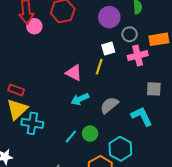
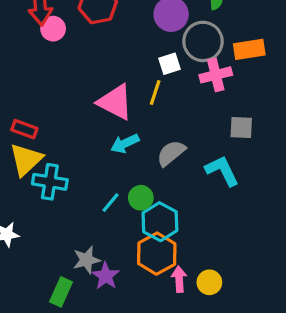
gray circle: (130, 34) -> (203, 41), size x1.6
pink triangle: (74, 73) -> (115, 102), size x1.4
cyan hexagon: (120, 149) -> (160, 222), moved

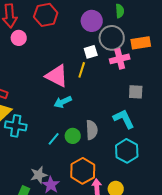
pink circle: (53, 29) -> (19, 38), moved
gray semicircle: (171, 153) -> (92, 130), moved, turned 126
cyan hexagon: (160, 222) -> (127, 151), moved

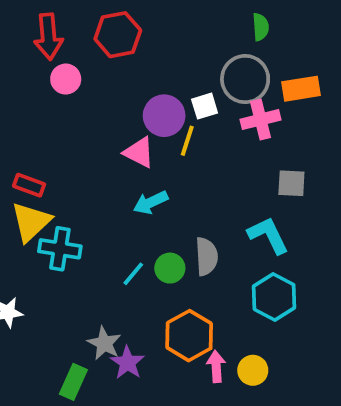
purple circle: (92, 21) -> (164, 116), moved
pink triangle: (57, 76) -> (139, 152), size x0.7
gray star: (39, 175) -> (104, 343), turned -30

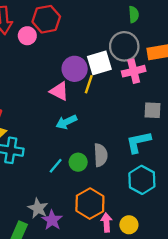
pink circle: (66, 79) -> (27, 36), moved
white square: (205, 106) -> (99, 63), size x1.5
cyan L-shape: (268, 235) -> (138, 142), turned -76

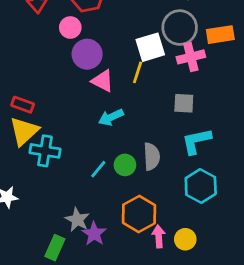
pink circle: (27, 36) -> (70, 28), moved
purple circle: (75, 69) -> (87, 54), moved
gray square: (153, 110) -> (184, 103), moved

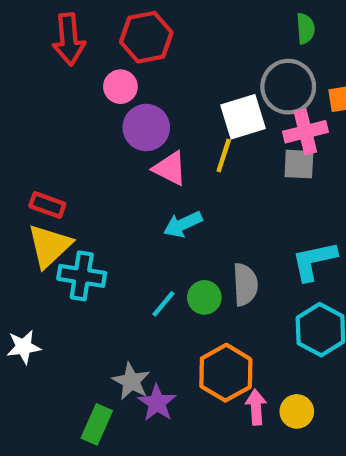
gray square: (184, 103) -> (299, 164), moved

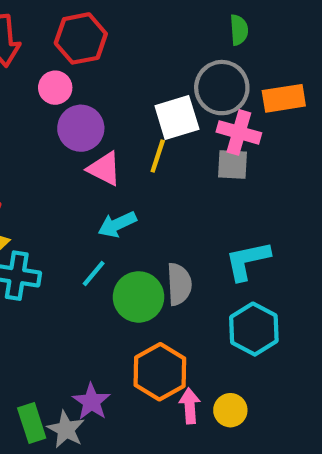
pink cross: (305, 132) -> (239, 132), turned 30
green circle: (204, 297) -> (139, 297), size x1.5
cyan line: (163, 304) -> (94, 273), moved
gray star: (131, 381) -> (66, 429), moved
green rectangle: (97, 424) -> (32, 423), turned -42

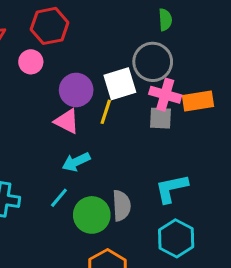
orange rectangle: (284, 98) -> (198, 101), moved
purple circle: (81, 128) -> (76, 90), moved

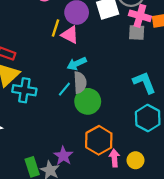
yellow line: (106, 112) -> (55, 28), moved
cyan L-shape: (171, 188) -> (144, 82), turned 80
gray semicircle: (121, 206) -> (80, 82), moved

